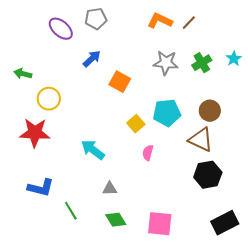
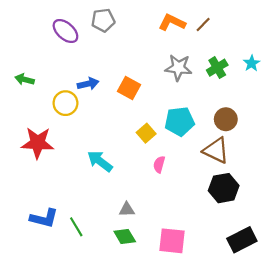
blue arrow: (92, 59) -> (88, 84), moved, turned 30
yellow circle: (49, 99) -> (65, 103), moved
blue L-shape: (41, 188) -> (44, 218), moved
gray triangle: (110, 189) -> (127, 210), moved

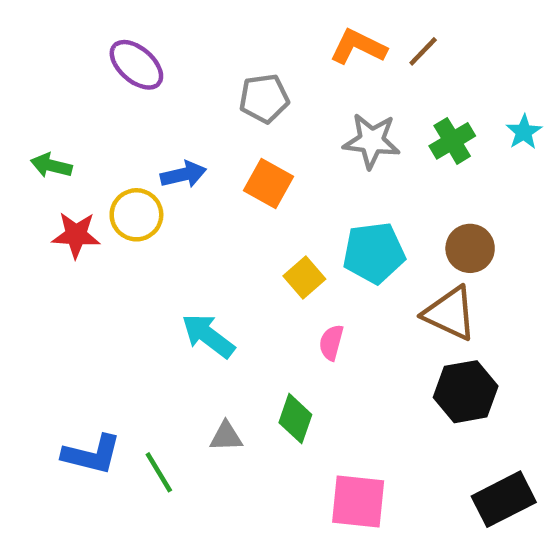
gray pentagon: (103, 20) -> (264, 98), moved
red star: (38, 143) -> (76, 235), moved, size x0.7
gray triangle: (127, 210) -> (226, 436), moved
green diamond: (125, 237) -> (295, 419), moved, turned 50

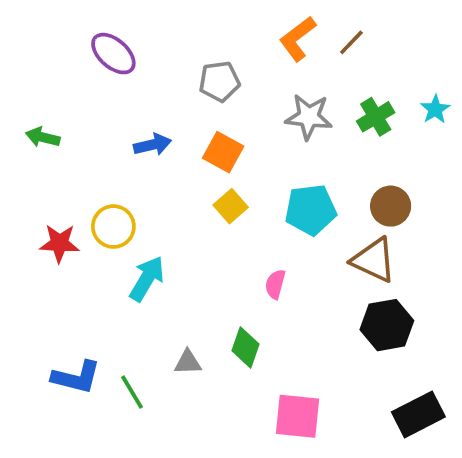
orange L-shape: (358, 47) -> (298, 39), turned -63
yellow circle: (136, 215) -> (113, 227), moved
red star: (76, 235) -> (59, 243), moved
yellow square: (304, 278) -> (231, 206), moved
cyan arrow: (208, 336) -> (147, 279), moved, turned 84

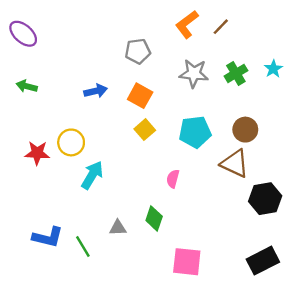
purple ellipse: (113, 54) -> (23, 34), moved
black hexagon: (387, 325) -> (265, 199), moved

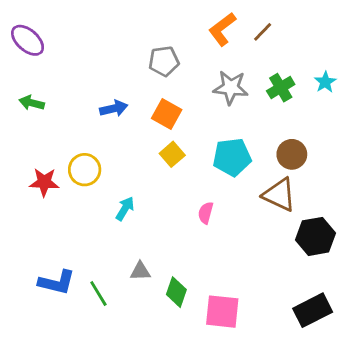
cyan arrow: (92, 175) -> (125, 209), moved, size x0.7
green diamond: (154, 218) -> (176, 292), moved

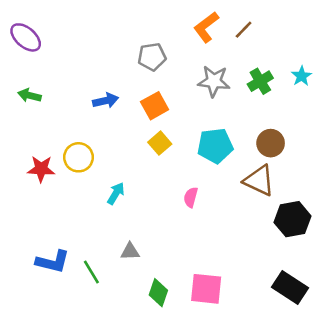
orange square: (167, 114) -> (155, 106), turned 32
green diamond: (176, 292) -> (158, 293), moved
black rectangle: (313, 310) -> (290, 287), turned 60

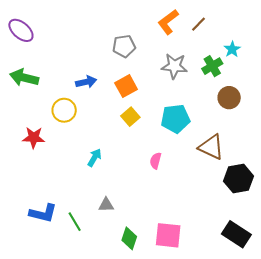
cyan star: (302, 76) -> (232, 49), moved
green arrow: (30, 95) -> (24, 78), size x1.5
brown circle: (271, 143) -> (229, 98), moved
yellow circle: (78, 157) -> (64, 110), moved

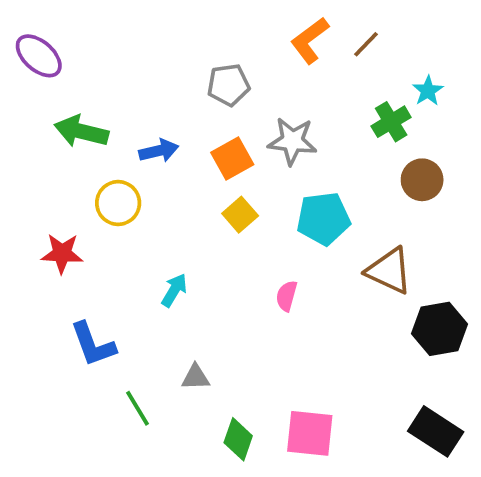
gray star: (174, 66) -> (292, 141), moved
green arrow: (24, 78) -> (81, 131), moved
blue L-shape: (43, 213) -> (93, 344), moved, turned 56

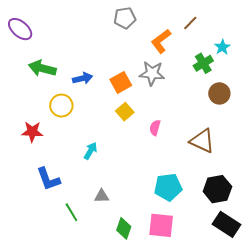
orange L-shape: (310, 40) -> (161, 41), moved
gray pentagon: (228, 85) -> (125, 18), moved
cyan pentagon: (323, 219) -> (168, 187), moved
pink semicircle: (287, 296) -> (155, 128), moved
black hexagon: (439, 329) -> (217, 189), moved

